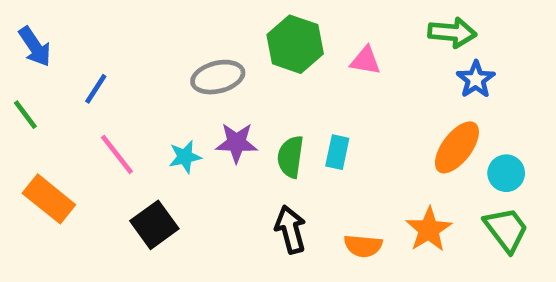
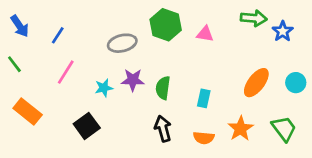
blue star: (476, 79) -> (283, 31), moved
blue line: (96, 89) -> (58, 35), moved
cyan rectangle: (337, 152) -> (204, 98), moved
pink line: (117, 154) -> (66, 72), moved, turned 70
cyan circle: (506, 173) -> (296, 83), moved

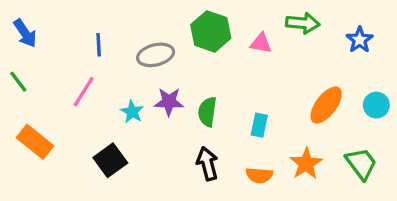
green arrow: (254, 18) -> (303, 23), moved
blue line: (58, 35) -> (99, 45), moved, turned -36
cyan star: (104, 88) -> (132, 112), turned -30

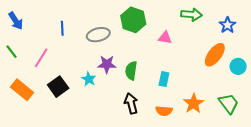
pink triangle: (261, 43) -> (165, 38), moved
pink line: (84, 92) -> (41, 58), moved
orange ellipse: (326, 105) -> (215, 55), moved
cyan star: (132, 112) -> (89, 79), moved
black square: (110, 160) -> (58, 87), moved

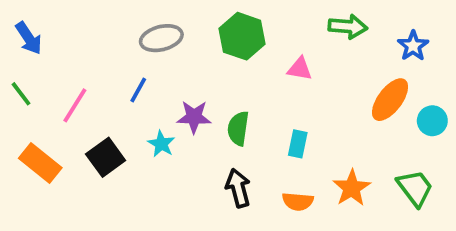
blue line: (62, 28) -> (138, 90), moved, turned 32
gray ellipse: (98, 35) -> (161, 38), moved

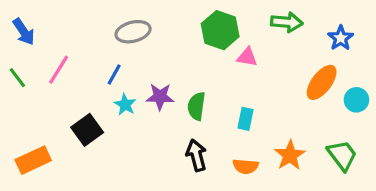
green hexagon: (242, 36) -> (220, 30), moved
pink line: (75, 105) -> (59, 70), moved
cyan star: (161, 144) -> (125, 105), moved
orange rectangle: (40, 163) -> (33, 160), moved, turned -64

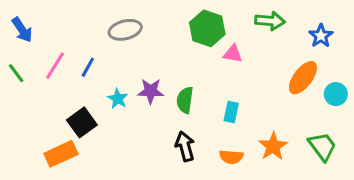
blue line: (114, 74) -> (88, 67), moved
orange rectangle: (33, 160) -> (61, 154), moved

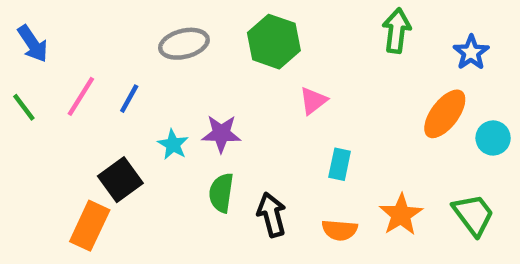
green arrow: (270, 21) -> (397, 31), turned -88
green hexagon: (207, 28) -> (274, 42), moved
pink triangle: (233, 54) -> (313, 101), moved, turned -48
green semicircle: (185, 100) -> (221, 193), moved
orange rectangle: (61, 154) -> (90, 226), turned -40

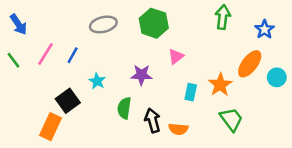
purple star: (221, 134) -> (141, 75), moved
orange star: (401, 215) -> (220, 85), moved
green trapezoid: (473, 215) -> (231, 119), moved
orange semicircle: (340, 230) -> (178, 129), moved

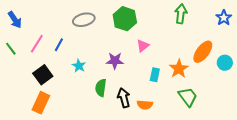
blue star: (264, 29) -> (224, 18), moved
black square: (68, 101) -> (43, 75), moved

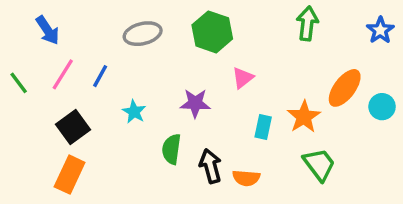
blue arrow: (15, 20) -> (48, 30), moved

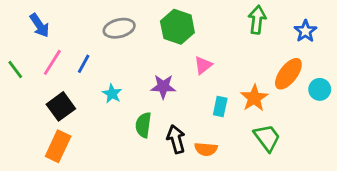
blue star: (380, 30) -> (305, 31), moved

